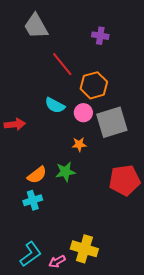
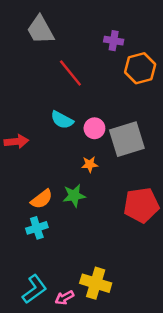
orange hexagon: (94, 85) -> (140, 68), moved

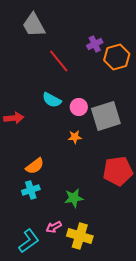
purple cross: (114, 41) -> (95, 44), moved, turned -35
green star: (74, 196) -> (74, 198), moved
pink arrow: (64, 298) -> (54, 227), moved

